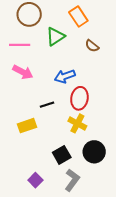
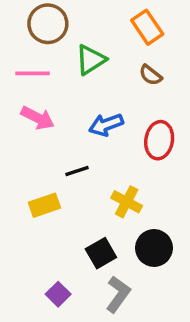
orange rectangle: (78, 16) -> (147, 27), moved
red ellipse: (79, 98) -> (159, 140), moved

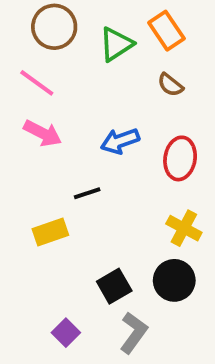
green triangle: (91, 60) -> (116, 44), moved
pink line: (32, 73) -> (37, 83), turned 36
yellow cross: (127, 202) -> (184, 228), moved

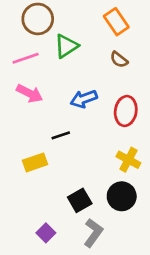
green triangle: (116, 44) -> (66, 46), moved
pink line: (37, 83) -> (26, 58), turned -55

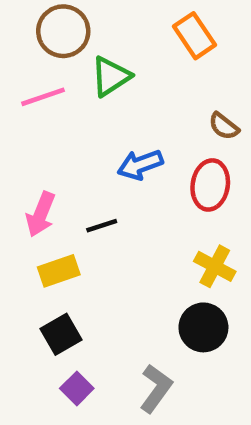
brown semicircle: (119, 60) -> (224, 126), moved
pink arrow: (30, 93) -> (41, 214), moved, turned 85
black square: (80, 200) -> (61, 334), moved

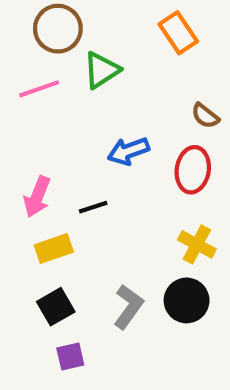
purple square: (77, 388) -> (70, 356), turned 32
gray L-shape: (156, 388) -> (128, 307), moved

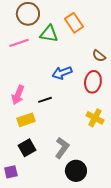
orange rectangle: (178, 33) -> (74, 23), moved
green triangle: (101, 70) -> (49, 34), turned 42
black circle: (187, 300) -> (76, 171), moved
purple square: (70, 356) -> (11, 172), moved

